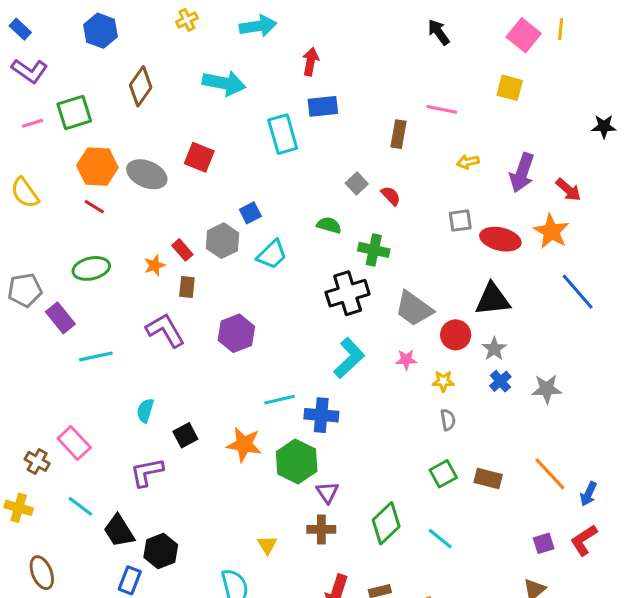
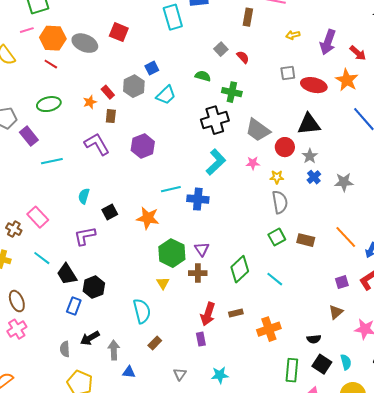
pink line: (33, 123) -> (27, 30), moved
gray semicircle: (448, 420) -> (280, 202), size x1.6
green hexagon: (297, 461) -> (172, 253), moved

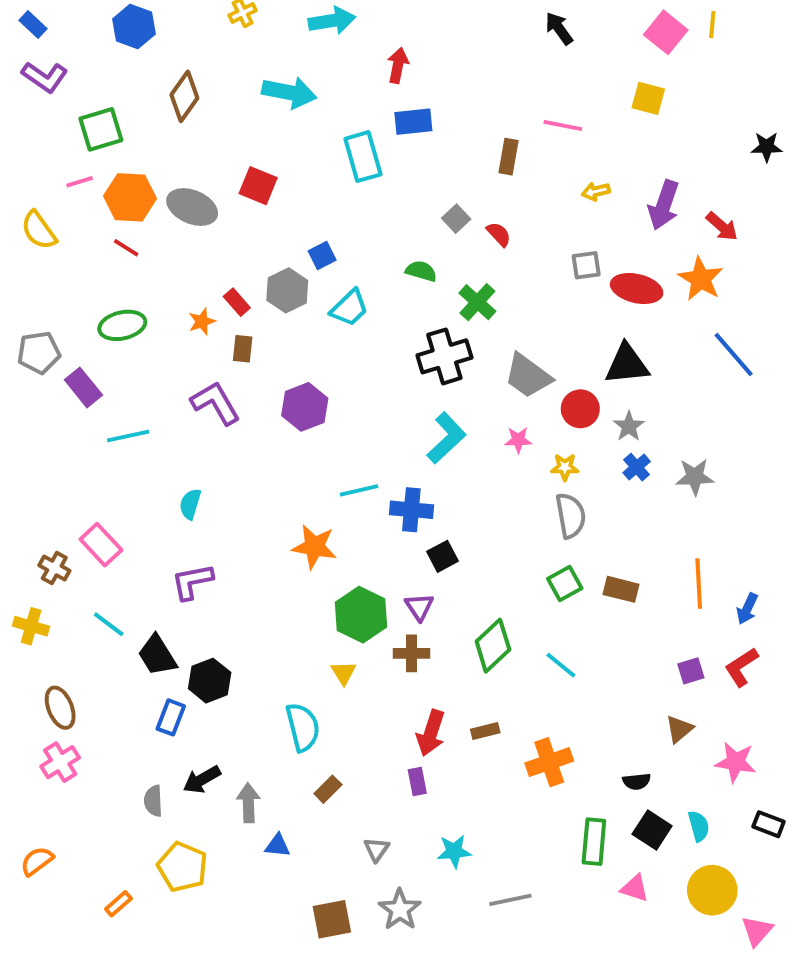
green cross: (232, 92) -> (477, 302), turned 30
black square: (110, 212) -> (442, 556), moved
orange line: (346, 237) -> (699, 584), turned 40

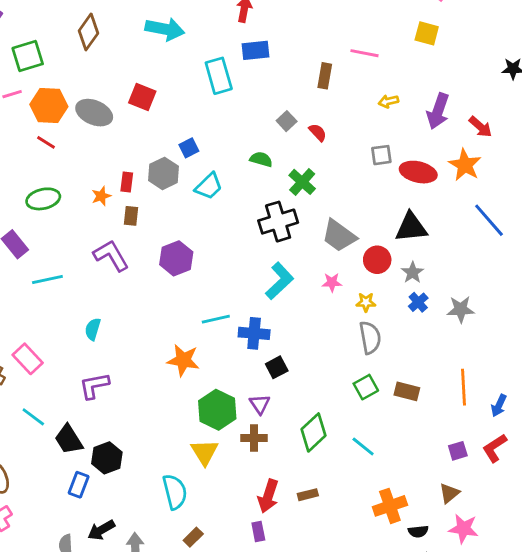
red rectangle: (237, 302) -> (127, 182), turned 48
yellow triangle: (344, 673) -> (205, 452), size x1.5
orange cross: (549, 762) -> (390, 506), moved
pink star: (736, 762) -> (463, 529), moved

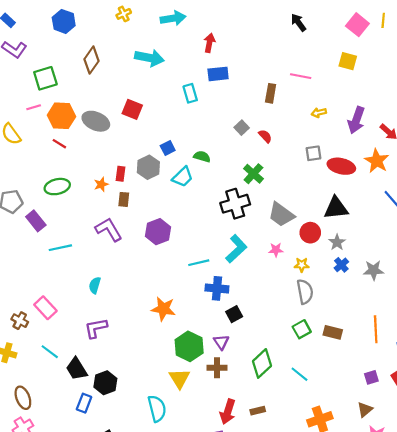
cyan rectangle: (219, 76) -> (190, 93), size x0.7
green semicircle: (261, 159) -> (202, 157), moved
cyan line: (216, 319) -> (199, 263), moved

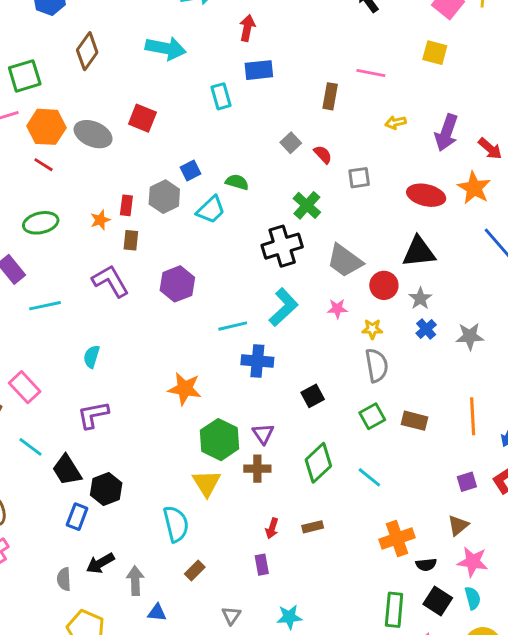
gray square: (313, 153) -> (359, 178), moved
black square: (234, 314) -> (313, 396), moved
red arrow: (228, 412) -> (272, 528), size x0.6

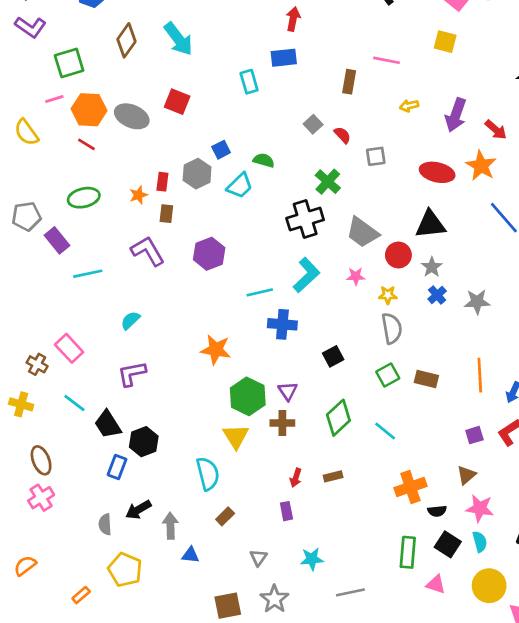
red arrow: (247, 28) -> (293, 19), moved
cyan arrow: (166, 48) -> (178, 39), moved, turned 42
cyan semicircle: (92, 357) -> (130, 320), turned 30

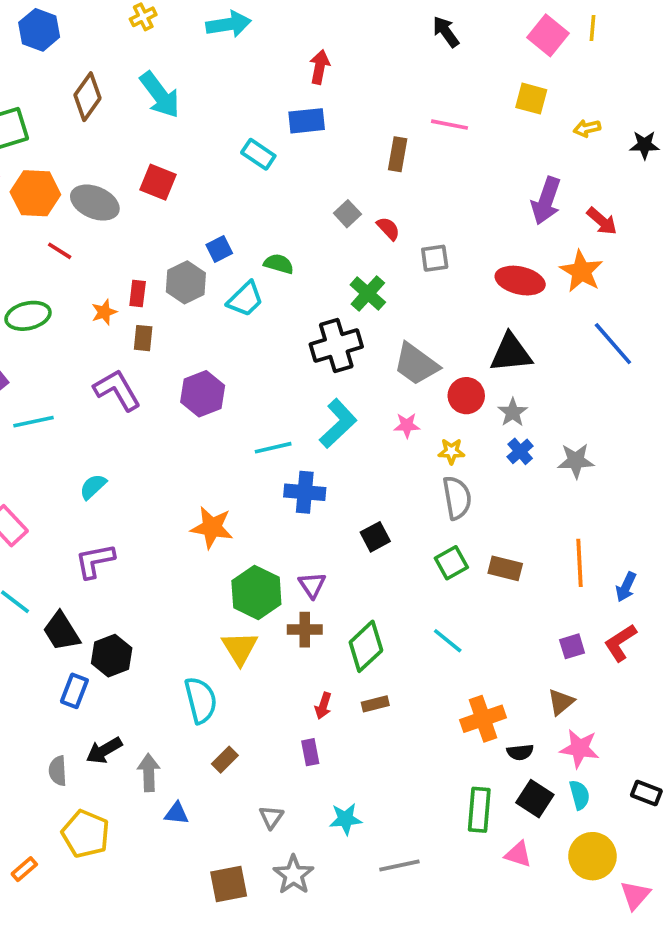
cyan rectangle: (249, 82) -> (258, 154), turned -40
yellow arrow: (409, 106) -> (587, 128), moved
red line: (86, 144) -> (60, 251), moved
green diamond: (338, 418) -> (366, 646), moved

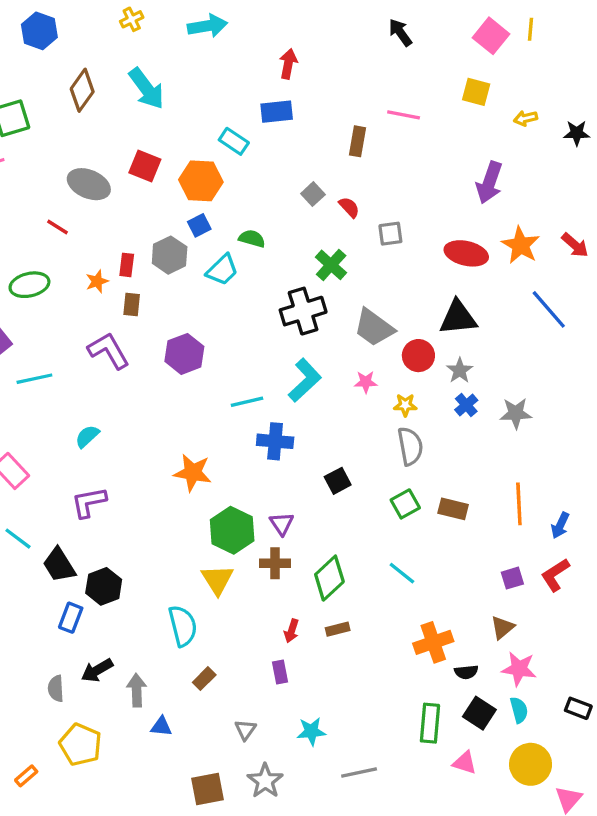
orange hexagon: (35, 193) -> (201, 181), moved
red arrow: (602, 221) -> (575, 245), moved

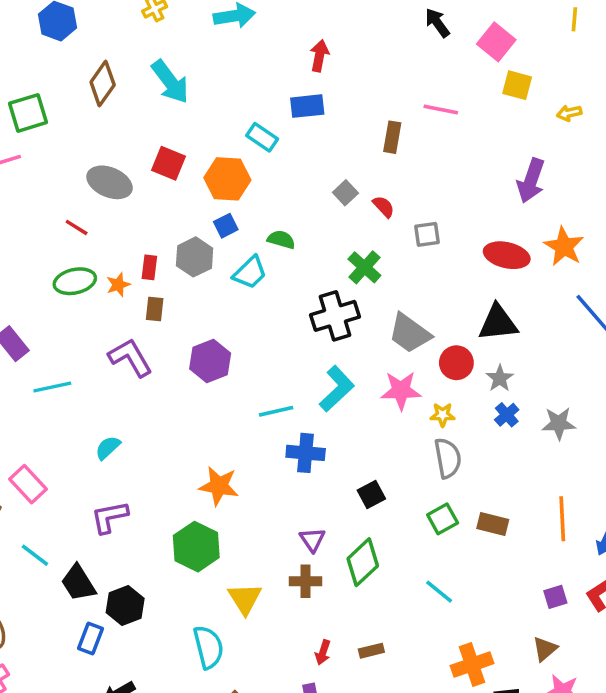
pink square: (491, 36) -> (496, 42), moved
green ellipse: (29, 285) -> (75, 281), moved
pink star: (366, 382) -> (401, 390), size x1.6
green hexagon: (232, 530) -> (196, 547), moved
green diamond: (329, 578) -> (363, 562), moved

